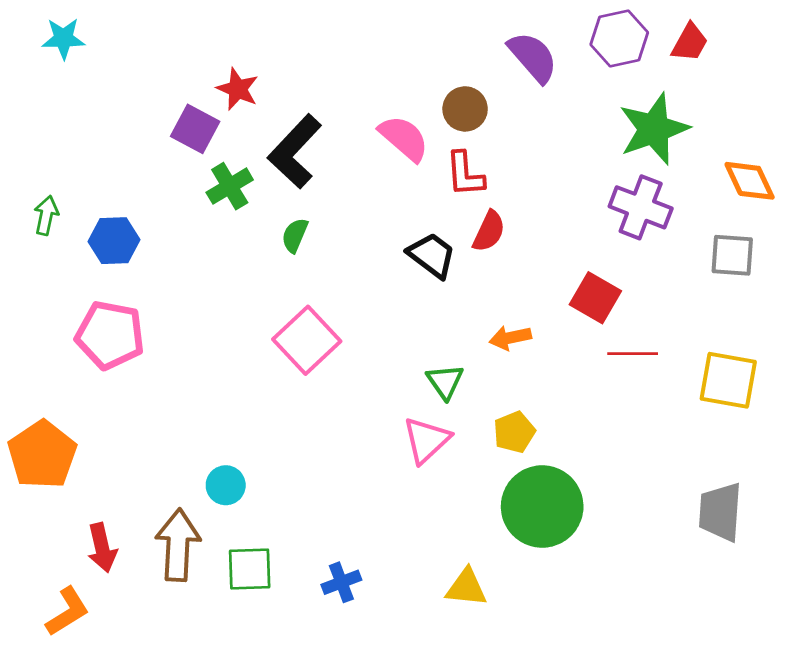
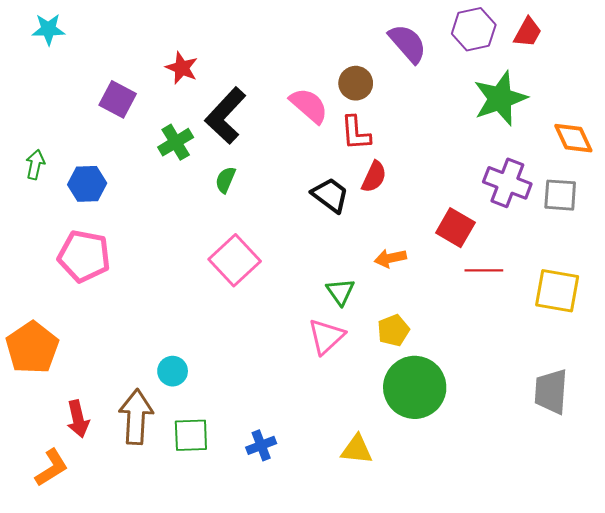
purple square: (195, 129) -> (118, 99), moved
purple cross: (641, 207) -> (507, 183), moved

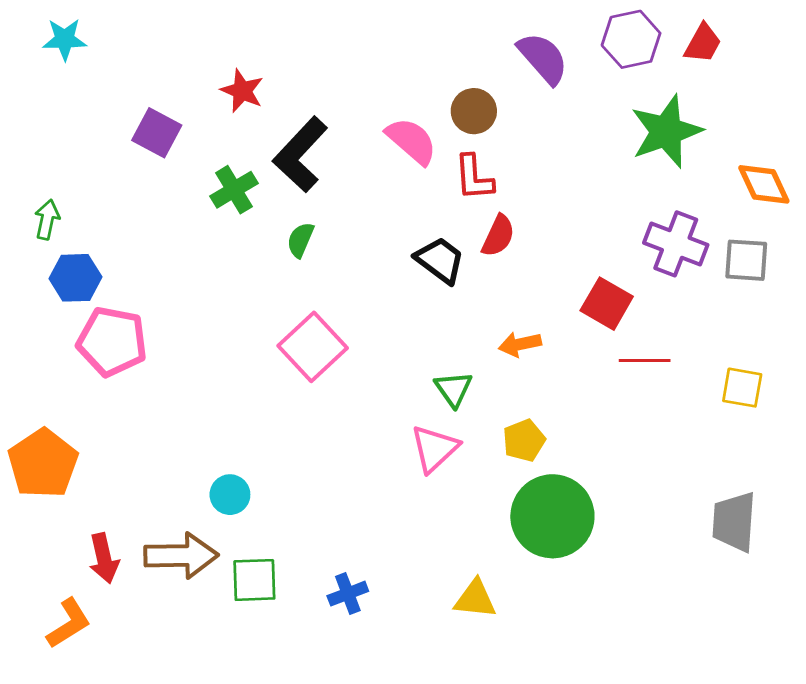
blue hexagon: (87, 184) -> (75, 278), moved
yellow square: (557, 291) -> (742, 388), size x0.7
brown arrow: (136, 417) -> (181, 556), turned 86

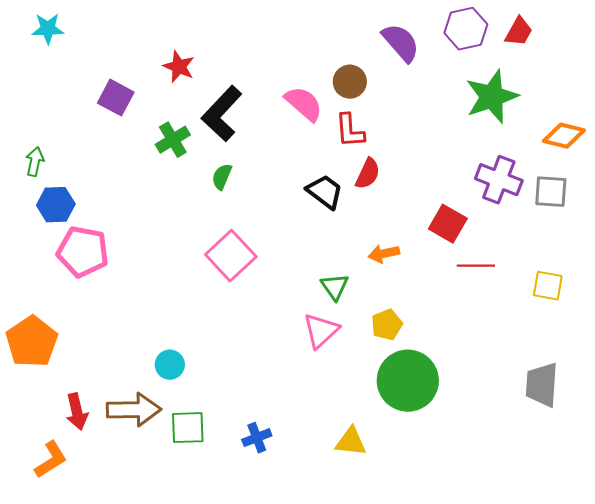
orange diamond: (764, 184) -> (564, 136), turned -51

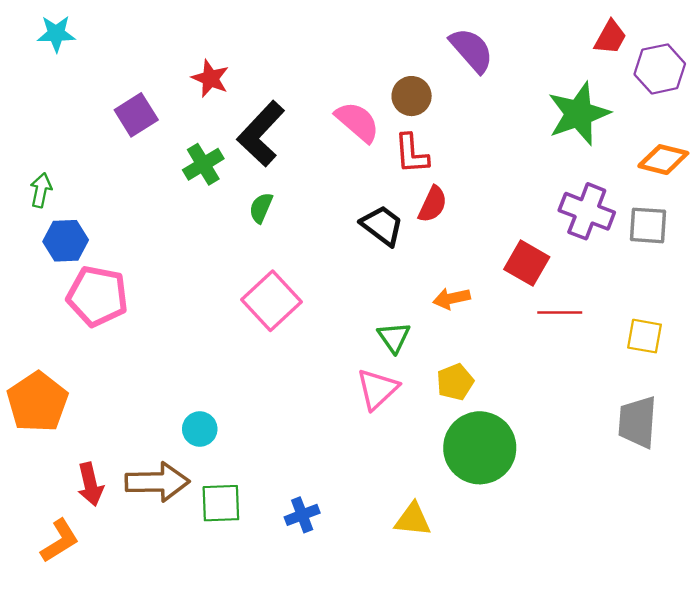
purple hexagon: (466, 29) -> (660, 69), moved
purple square: (116, 98) -> (136, 115), turned 30
gray trapezoid: (542, 385) -> (637, 422), moved

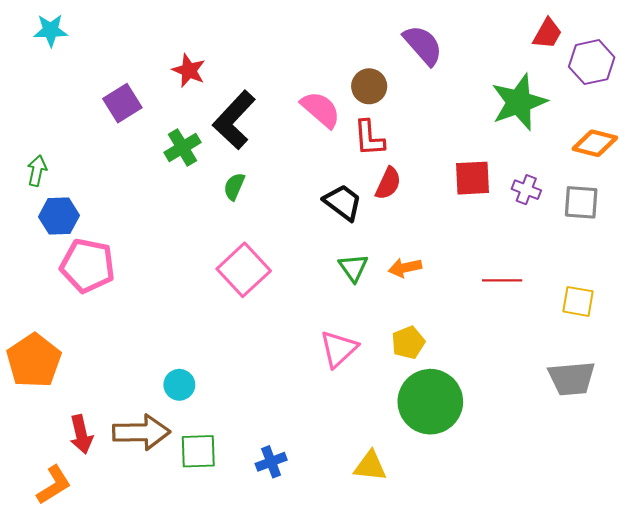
purple cross: (587, 211) -> (526, 190), size x0.6
red square: (527, 263) -> (473, 178), moved, turned -33
green triangle: (394, 337) -> (353, 268), moved
gray trapezoid: (637, 422) -> (572, 378), turned -99

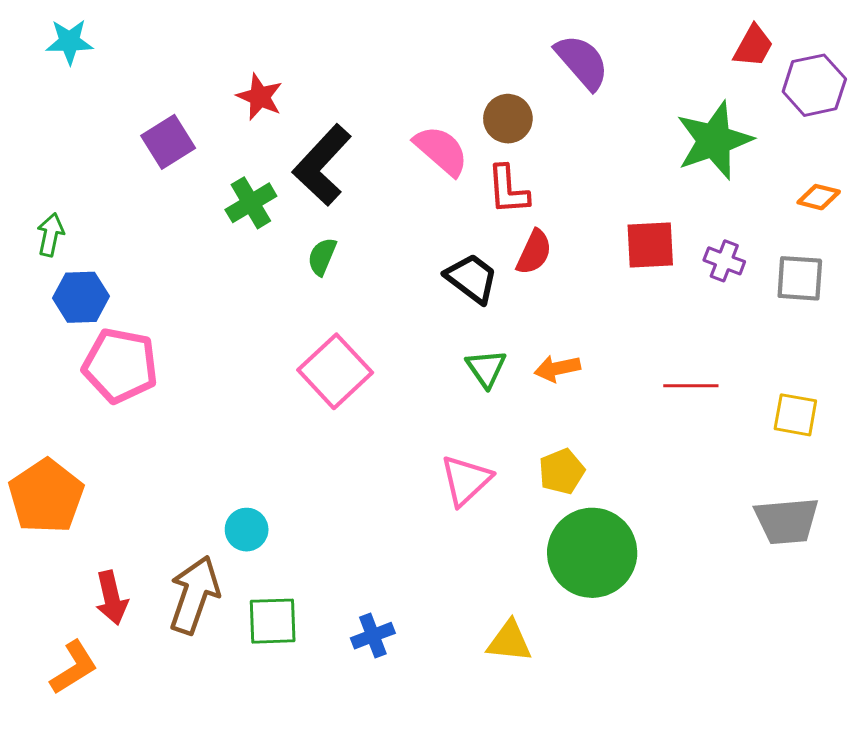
orange diamond: (595, 143) -> (819, 197), size x0.7
brown arrow: (141, 432) -> (194, 595), turned -70

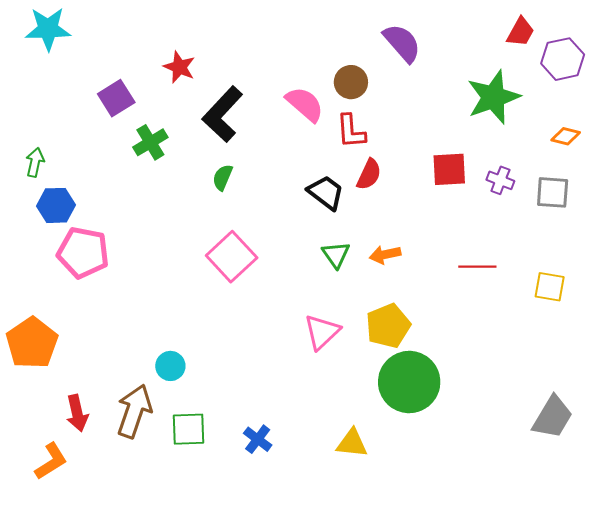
cyan star: (69, 42) -> (48, 29), size x1.4
green cross: (251, 203) -> (150, 142), moved
yellow pentagon: (562, 471) -> (388, 326), size x1.4
gray trapezoid: (787, 521) -> (553, 417), moved, turned -54
blue cross: (373, 636) -> (258, 439), turned -32

